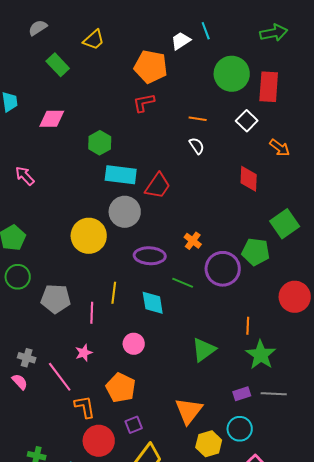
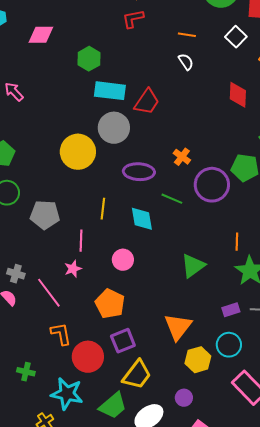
pink line: (92, 313) -> (81, 241), moved
orange L-shape: (85, 407) -> (61, 334), moved
purple square: (134, 425) -> (123, 341), size x1.4

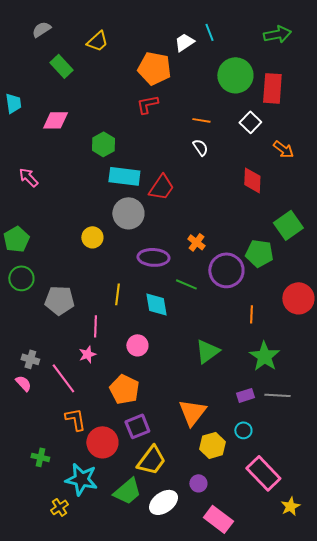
yellow circle: (78, 152) -> (92, 237), size x0.6
orange line: (237, 242) -> (251, 314), moved
cyan circle: (229, 345) -> (243, 430), size x0.7

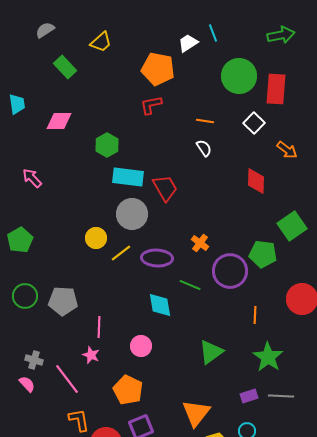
red trapezoid: (161, 187) -> (165, 188), turned -64
green circle: (21, 278) -> (25, 296), moved
yellow line: (117, 294) -> (121, 253), moved, turned 45
pink star: (87, 354) -> (91, 355), turned -30

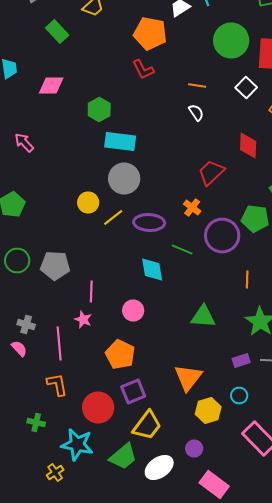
red L-shape: (151, 105) -> (143, 70), turned -105
red trapezoid: (165, 188) -> (211, 172), moved, turned -104
green triangle: (211, 352) -> (203, 316), turned 40
pink line: (67, 379) -> (59, 344), turned 32
orange L-shape: (79, 420) -> (57, 384), moved

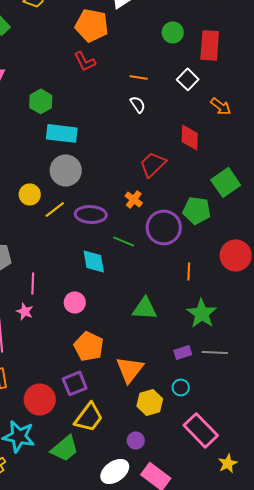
green circle: (231, 40) -> (173, 32), size x0.6
orange pentagon: (120, 354) -> (89, 346), moved
white ellipse: (159, 468) -> (115, 471), moved

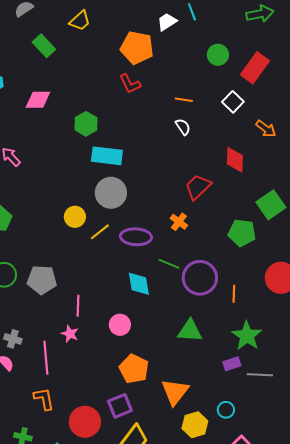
red rectangle: (210, 45) -> (255, 68), turned 32
purple circle: (164, 227) -> (200, 278), moved
purple rectangle: (183, 352) -> (232, 364), moved

